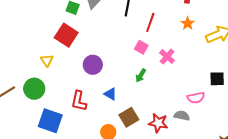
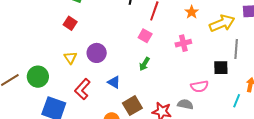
red square: (66, 35) -> (70, 23), size x0.6
pink cross: (167, 57) -> (183, 43), moved, turned 35
yellow triangle: (47, 60) -> (70, 58), moved
red L-shape: (79, 101) -> (82, 89), turned 30

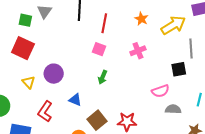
red square: (70, 23) -> (23, 48), size x1.6
gray semicircle: (185, 104) -> (173, 109), moved

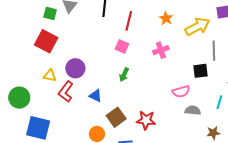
yellow triangle: (29, 82) -> (50, 76), turned -40
red L-shape: (45, 111) -> (66, 92), moved

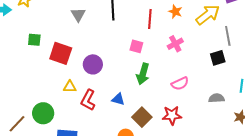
green square: (50, 13) -> (34, 40), moved
red line: (129, 21) -> (150, 19), moved
purple circle: (75, 68) -> (93, 64), moved
green arrow: (124, 75) -> (143, 74), size x1.5
pink semicircle: (181, 92) -> (180, 83), moved

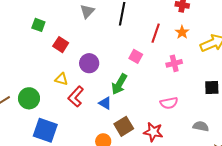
red square: (61, 53) -> (61, 45), size x0.7
green arrow: (143, 74) -> (119, 84), moved

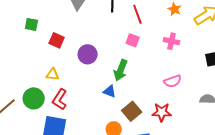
red line: (156, 33) -> (137, 14), moved, turned -30
pink cross: (174, 63) -> (172, 41), turned 35
yellow triangle: (61, 79) -> (53, 74), moved
red L-shape: (76, 97) -> (60, 99), moved

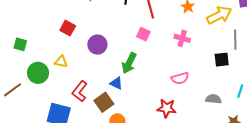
green square: (31, 24) -> (20, 44), moved
green circle: (34, 98) -> (38, 73), moved
red L-shape: (60, 99) -> (80, 91), moved
brown square: (132, 111) -> (104, 102), moved

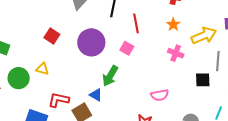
pink cross: (182, 38) -> (176, 53), moved
purple circle: (97, 45) -> (91, 42), moved, size x1.4
red L-shape: (80, 91) -> (59, 100), turned 60

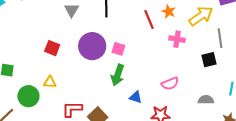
red line: (136, 23) -> (149, 19), moved
pink square: (127, 48) -> (118, 49), moved
blue triangle: (96, 95) -> (136, 97), moved

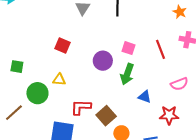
red line: (149, 19) -> (161, 49), moved
purple circle: (92, 46) -> (103, 61), moved, size x0.7

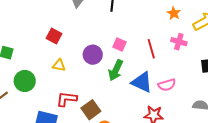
yellow triangle: (59, 80) -> (59, 65), moved
blue triangle: (145, 97) -> (142, 82), moved, size x1.6

